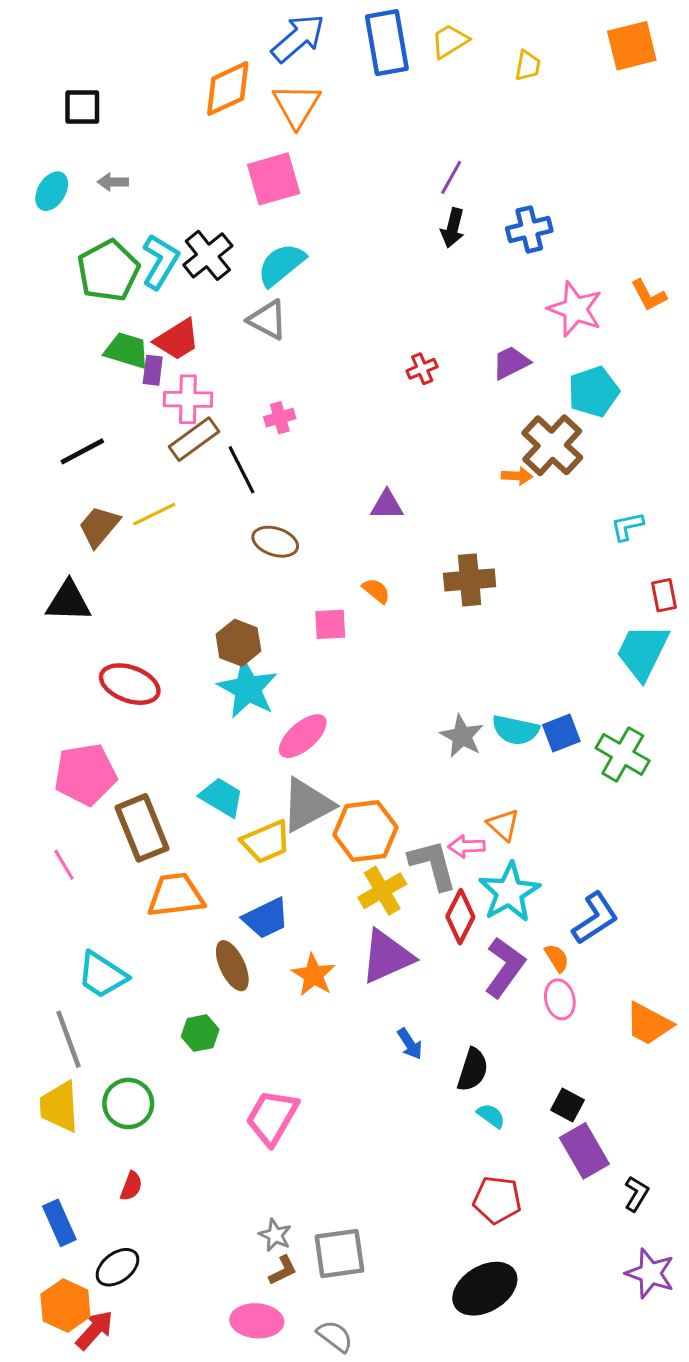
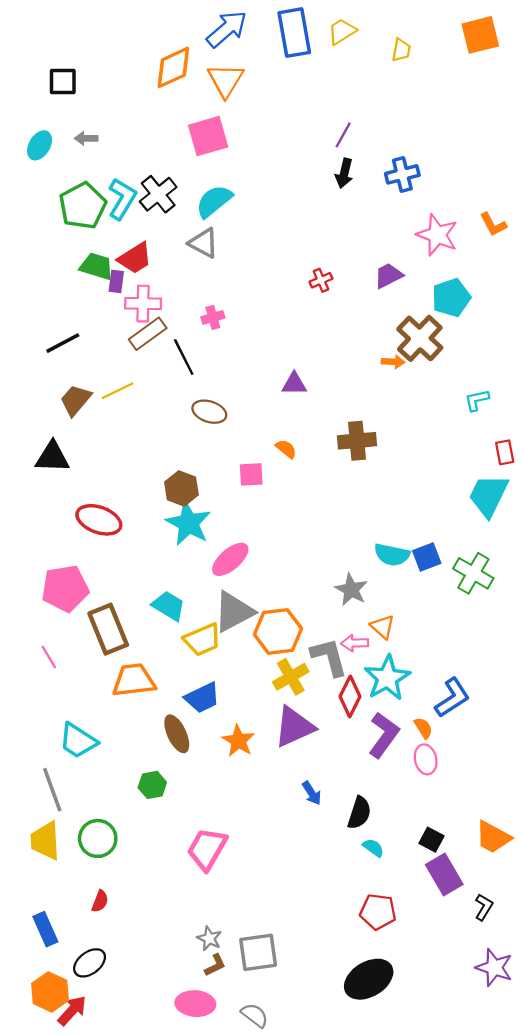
gray star: (462, 736) -> (351, 590), moved
orange trapezoid: (649, 1024) -> (493, 837), moved

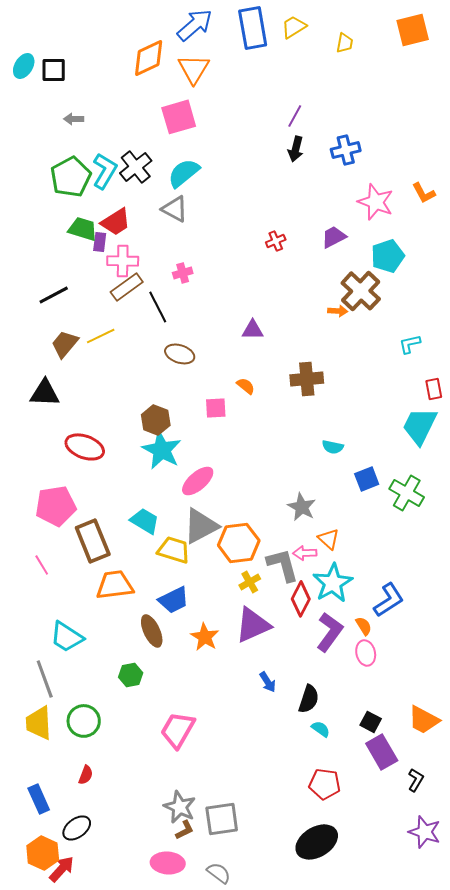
cyan ellipse: (40, 145) -> (24, 66), moved
cyan semicircle: (392, 555) -> (333, 447), moved, size x0.7
yellow trapezoid: (202, 640) -> (174, 550), turned -140
yellow cross: (291, 677) -> (250, 582), size x0.7
gray star: (209, 938) -> (180, 807), size x1.5

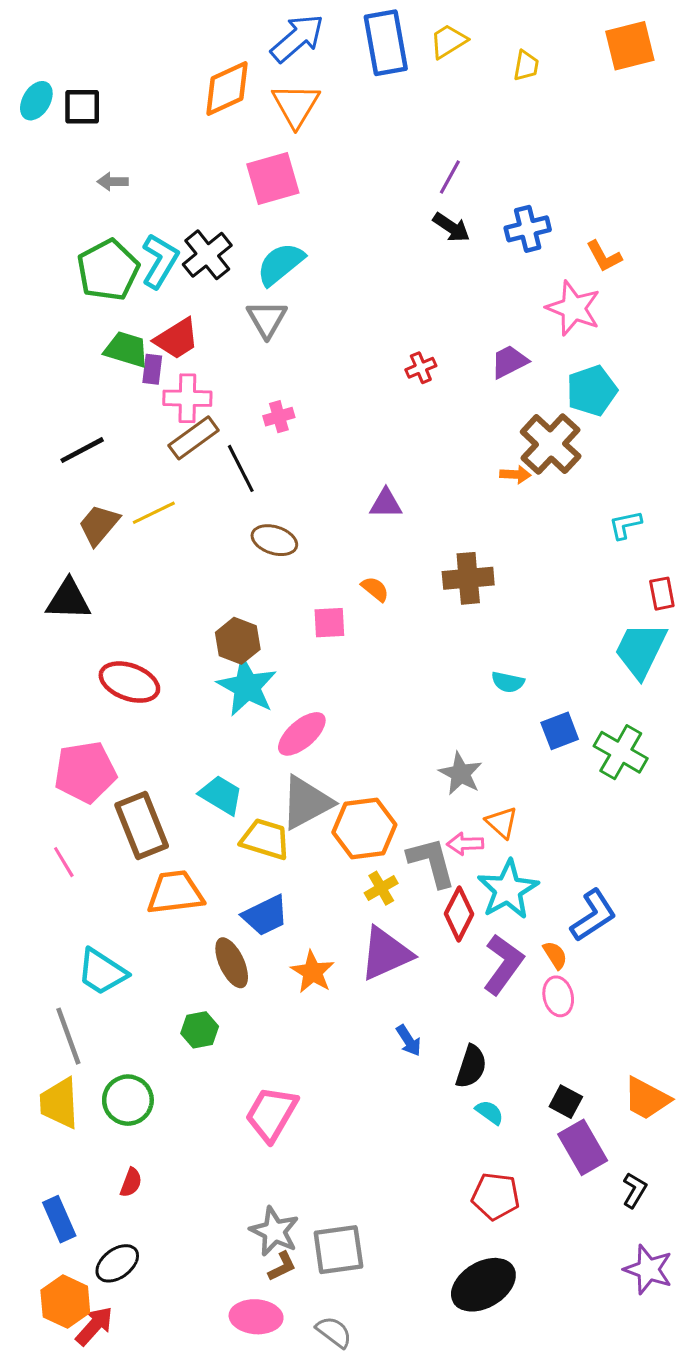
black arrow: (296, 149) -> (451, 227), turned -70
orange L-shape: (424, 193) -> (604, 256), moved
gray triangle: (175, 209) -> (267, 319), turned 32

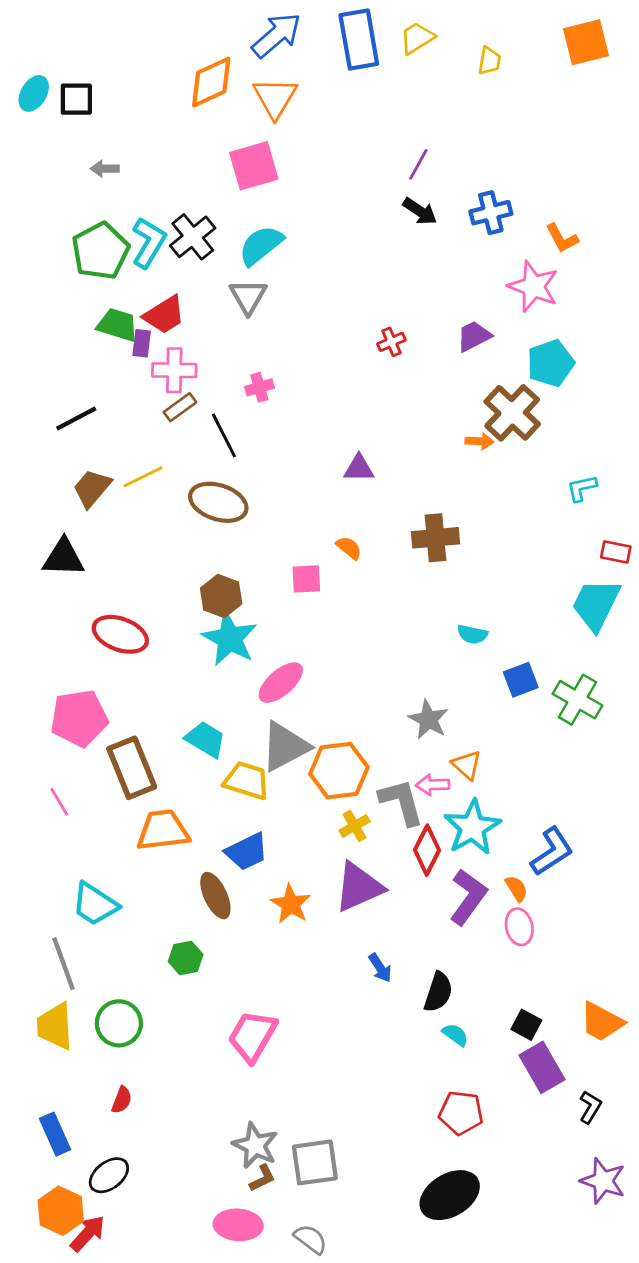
brown rectangle: (194, 438) -> (180, 407), size x0.7
brown ellipse: (274, 540) -> (218, 502), moved, size x1.4
red rectangle: (662, 594) -> (616, 552), turned -68

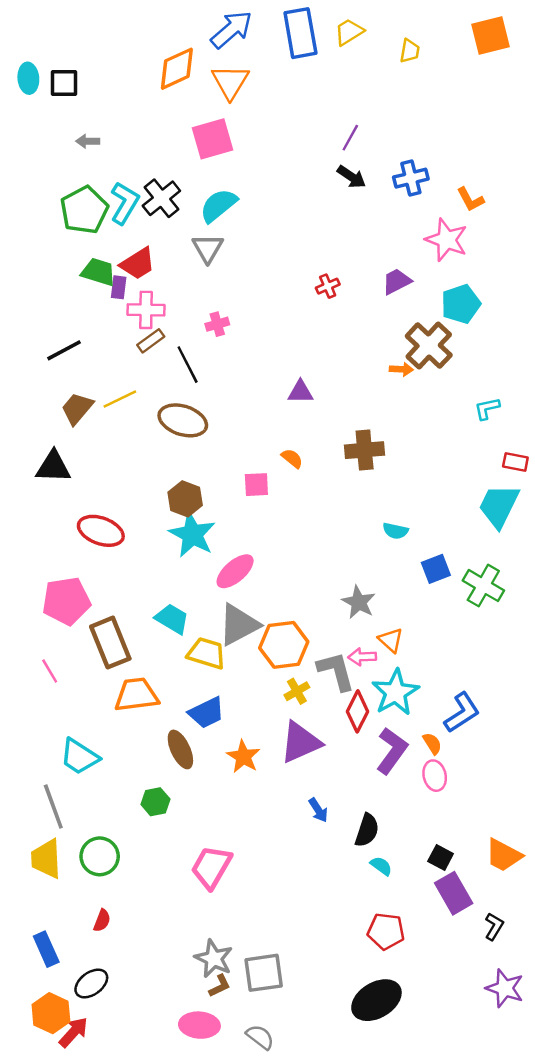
cyan ellipse: (34, 93) -> (28, 78), turned -36

